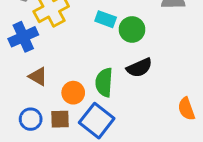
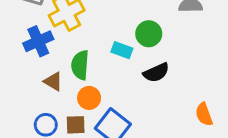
cyan rectangle: (106, 19) -> (122, 50), moved
green semicircle: (104, 82) -> (80, 65), moved

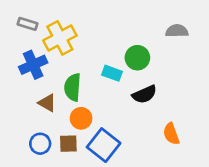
orange semicircle: (204, 114) -> (171, 134), moved

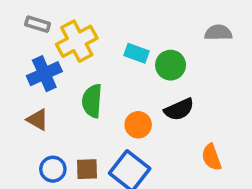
cyan rectangle: (112, 73) -> (136, 53), moved
brown triangle: (47, 103) -> (38, 120), moved
orange circle: (81, 118) -> (138, 125), moved

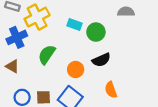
green semicircle: (92, 101) -> (47, 55), turned 30
orange semicircle: (211, 157) -> (111, 90), moved

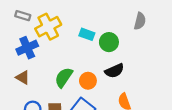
gray semicircle: (126, 12) -> (140, 21), turned 105
green semicircle: (47, 55) -> (64, 77), moved

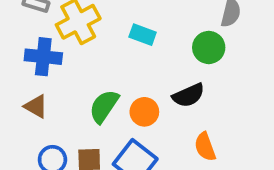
green circle: (109, 42) -> (209, 47), moved
blue cross: (27, 48) -> (43, 57), turned 30

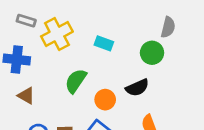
blue cross: (43, 57) -> (17, 59), moved
green semicircle: (104, 106) -> (76, 81), moved

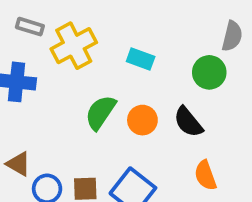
black semicircle: (137, 88) -> (188, 122), turned 75
brown triangle: (26, 96) -> (18, 164), moved
orange circle: (105, 100) -> (142, 120), moved

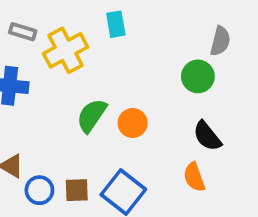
cyan rectangle: (141, 59) -> (116, 24), moved, turned 60
black semicircle: (188, 122) -> (207, 136), moved

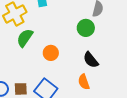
green semicircle: (92, 116) -> (25, 38), moved

